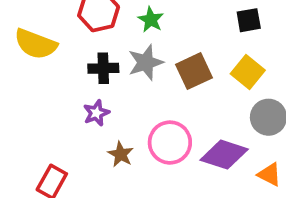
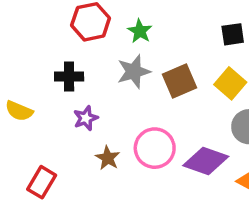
yellow semicircle: (36, 44) -> (19, 111), moved, size x0.7
black cross: (103, 68) -> (69, 77), moved

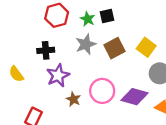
black square: (233, 34) -> (107, 16), moved
yellow semicircle: (19, 111) -> (16, 74), turned 35
purple star: (86, 118) -> (58, 75), size x1.5

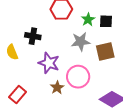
black cross: (46, 50) -> (33, 36), moved
purple star: (58, 75) -> (49, 63), turned 30
pink circle: (102, 91) -> (78, 77), moved

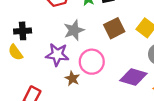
black cross: (33, 36) -> (23, 31), moved
gray star: (81, 42) -> (74, 30), moved

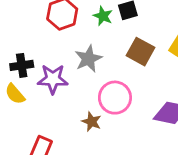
brown square: (114, 28) -> (141, 52), turned -30
purple star: (57, 55) -> (53, 79), moved

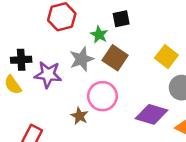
green star: (103, 16) -> (99, 35), moved
brown square: (141, 52) -> (115, 58), moved

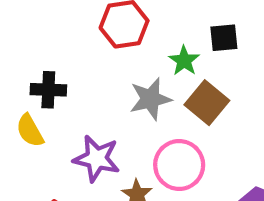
purple star: (48, 74) -> (97, 158), moved

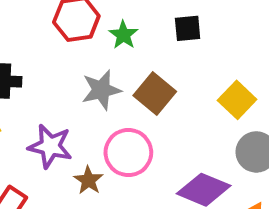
black square: (224, 38) -> (188, 28), moved
green star: (184, 61) -> (123, 35), moved

